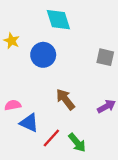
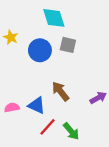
gray square: (105, 57) -> (68, 45), moved
pink semicircle: (13, 105) -> (12, 107), moved
blue triangle: (29, 123) -> (37, 105), moved

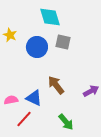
red line: (47, 127) -> (24, 119), moved

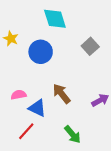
gray square: (63, 42) -> (90, 46), moved, turned 35
pink semicircle: (11, 100) -> (19, 95), moved

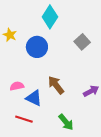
cyan diamond: (55, 19) -> (50, 17), turned 50
red line: (26, 131) -> (24, 119), turned 66

